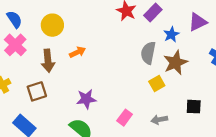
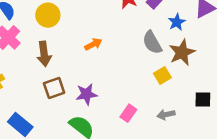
orange arrow: (77, 52) -> (93, 44), moved
gray semicircle: (148, 53) -> (152, 43), turned -40
brown square: (37, 91) -> (54, 88), moved

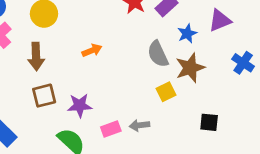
pink rectangle: (128, 113) -> (111, 129), moved, turned 30
gray arrow: (166, 115) -> (139, 125), moved

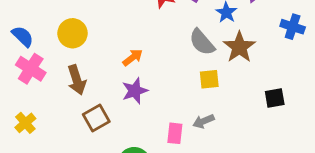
yellow square: (166, 92) -> (209, 79), moved, turned 36
purple star: (80, 105) -> (135, 91), moved
pink rectangle: (111, 129) -> (175, 133), turned -48

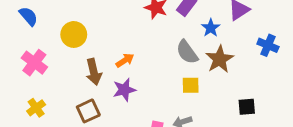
blue semicircle: (23, 36) -> (28, 16), moved
brown arrow: (77, 80) -> (94, 72), moved
yellow cross: (25, 123) -> (36, 108), moved

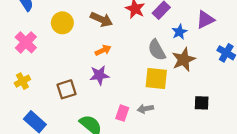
brown arrow: (94, 72) -> (101, 19), moved, turned -60
yellow square: (191, 85) -> (156, 78), size x1.5

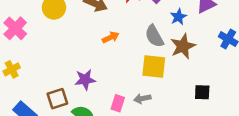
orange arrow: (103, 50) -> (111, 37), moved
purple star: (99, 75) -> (85, 80), moved
brown square: (67, 89) -> (57, 99), moved

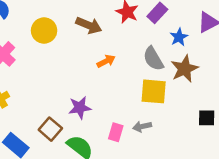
brown square: (57, 99) -> (50, 129), turned -30

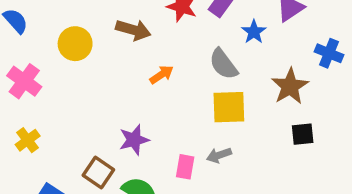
brown star: (184, 69) -> (290, 86), moved

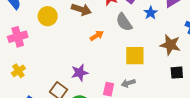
gray semicircle: (223, 64) -> (124, 22), moved
pink cross: (24, 81) -> (18, 37), turned 36
brown star: (290, 86) -> (170, 45), turned -30

